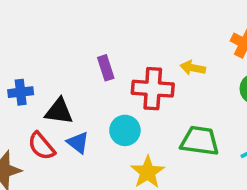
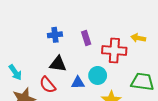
blue cross: (21, 92) -> (55, 35), moved
blue triangle: (78, 143) -> (78, 83), moved, turned -40

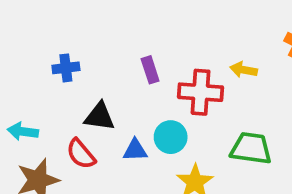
blue cross: (55, 35) -> (66, 68), moved
cyan arrow: (15, 72) -> (23, 131), turned 133

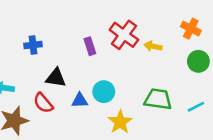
red cross: (201, 92) -> (124, 35), moved, turned 32

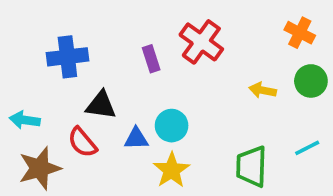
blue cross: (33, 45) -> (67, 57), size x1.5
yellow arrow: (153, 46) -> (263, 90), moved
green trapezoid: (158, 99) -> (251, 166), moved, turned -96
yellow star: (120, 122) -> (172, 170), moved

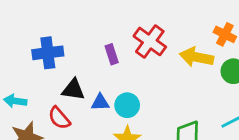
yellow arrow: (263, 90) -> (197, 57), moved, size x1.6
blue triangle: (136, 139) -> (100, 102), moved

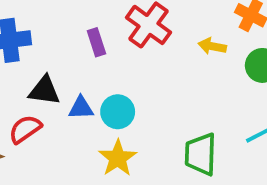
yellow arrow: (197, 57) -> (212, 46), size x0.6
red semicircle: (59, 118) -> (25, 129), turned 95

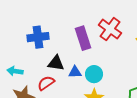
purple rectangle: (96, 42) -> (83, 38), size x1.6

